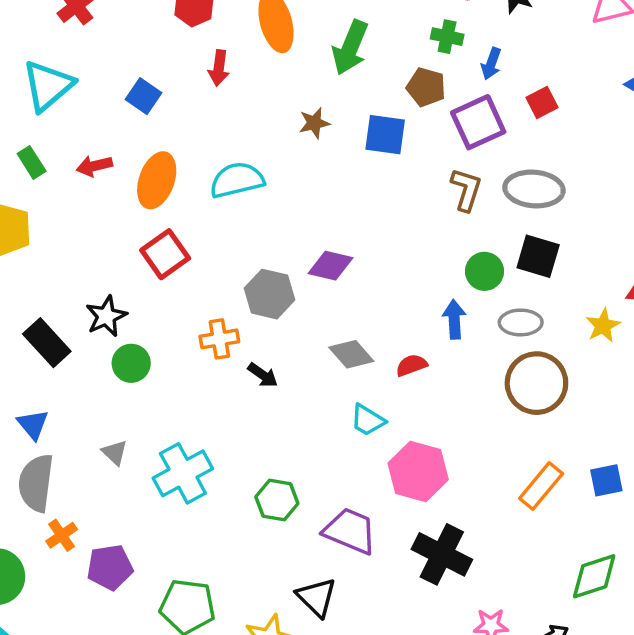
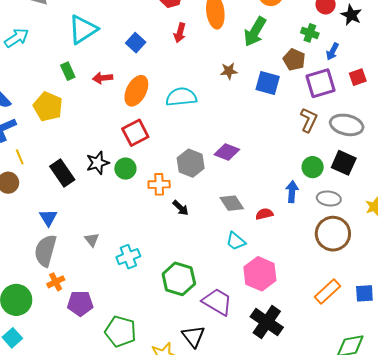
green circle: (131, 363) -> (125, 169), moved
cyan cross: (183, 473) -> (128, 257), size x0.7
green hexagon: (277, 500) -> (179, 279), size x1.4

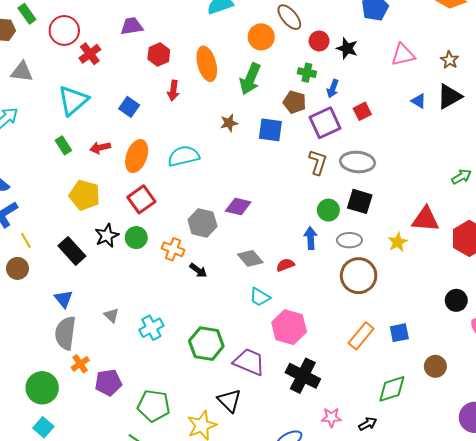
yellow pentagon: (48, 107) -> (85, 195), moved
orange cross: (159, 184) -> (173, 249), turned 30

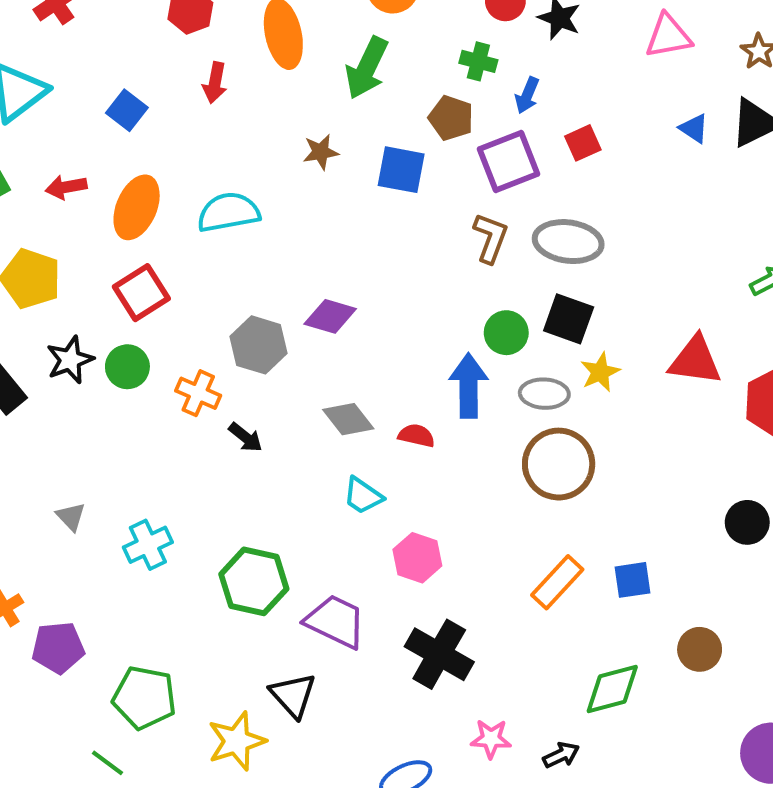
blue arrow: (311, 238) -> (469, 386), size x1.4
yellow star: (398, 242) -> (600, 372), moved
red semicircle: (285, 265) -> (416, 436), turned 30
pink hexagon: (289, 327) -> (417, 558), size x0.7

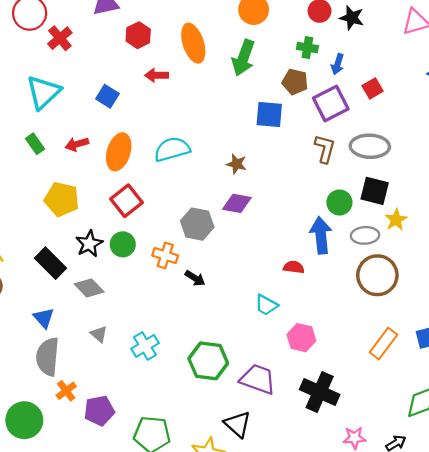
red arrow: (215, 83) -> (157, 75), turned 85
brown star: (321, 152) -> (237, 164), moved, turned 30
gray diamond: (348, 419) -> (89, 288), moved

